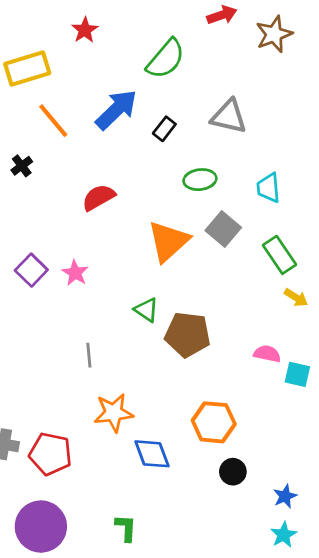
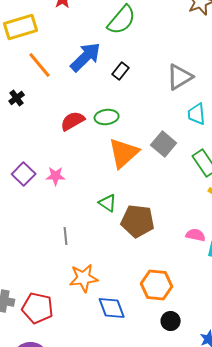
gray triangle: (229, 116) -> (180, 77), moved, turned -44
green ellipse: (200, 180) -> (107, 117), moved
pink star: (75, 273) -> (56, 176), turned -30

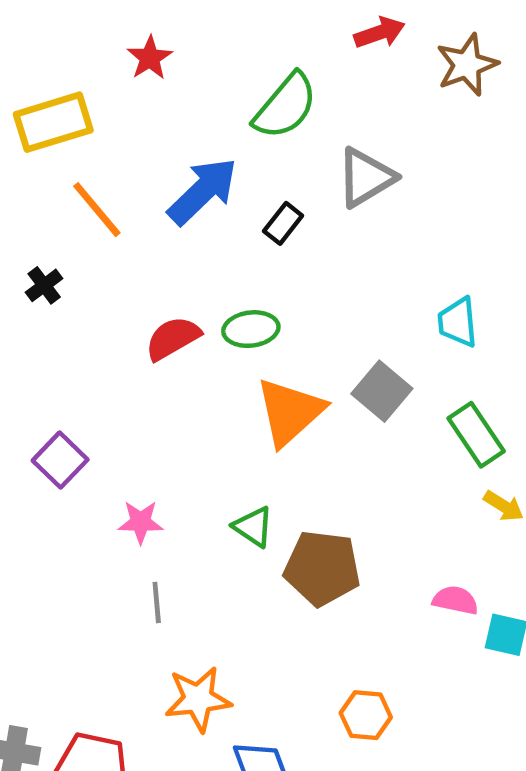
gray triangle: (180, 77) -> (366, 177), moved
pink star: (56, 176) -> (141, 522), moved
orange hexagon: (157, 285) -> (366, 715), size x0.7

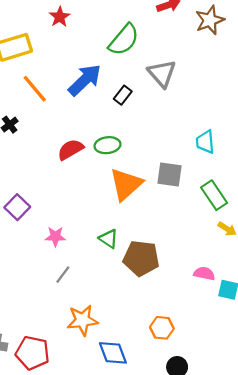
gray triangle: (366, 177) -> (162, 73), turned -40
gray square: (382, 391) -> (169, 175), turned -32
gray line: (157, 603) -> (63, 275), turned 42

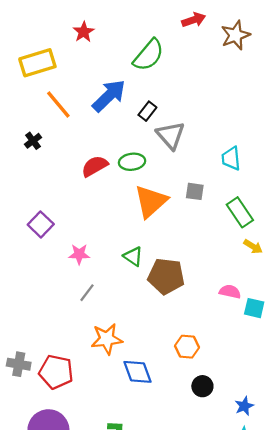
gray triangle: (162, 73) -> (171, 135), moved
gray square: (169, 175) -> (195, 191), size x0.7

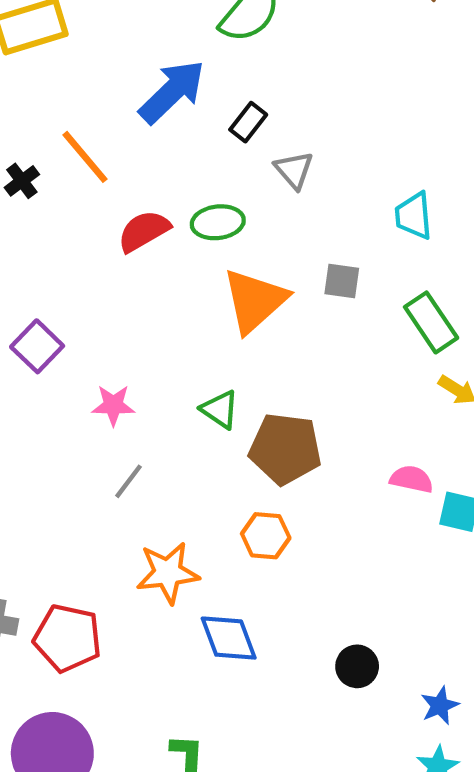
orange line: (58, 105) -> (85, 157), moved
gray triangle: (171, 135) -> (294, 170), size x0.7
orange hexagon: (187, 347) -> (266, 536), moved

